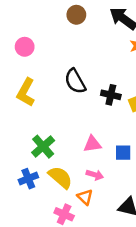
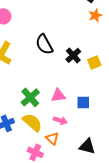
black cross: (111, 95) -> (73, 55), turned 35
green cross: (43, 147) -> (30, 97), moved

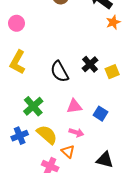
black semicircle: (44, 44) -> (60, 72), moved
green cross: (30, 97) -> (33, 106), moved
blue square: (83, 102) -> (101, 114), turned 32

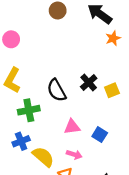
green cross: (33, 106) -> (29, 110), moved, turned 30
blue cross: (20, 136) -> (21, 141), moved

